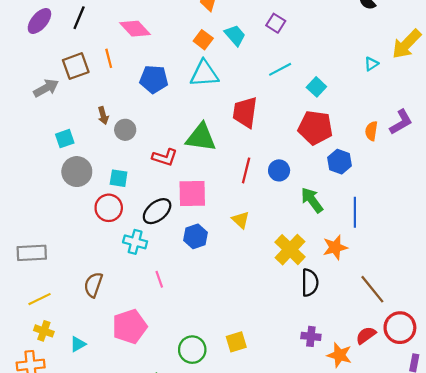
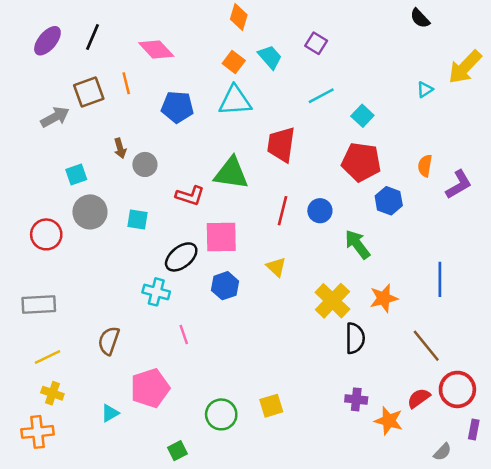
purple L-shape: (401, 122) -> (459, 184), moved
red circle: (109, 208) -> (46, 234), moved
blue line: (355, 212) -> (440, 279), moved
cyan triangle: (78, 344) -> (110, 413), moved

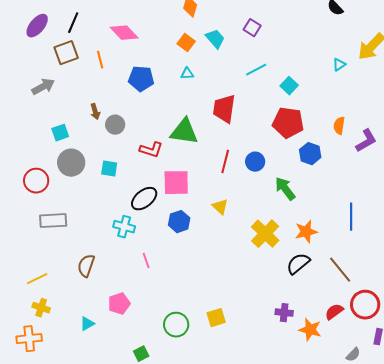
brown square: (89, 92) -> (66, 53), moved
cyan triangle: (235, 101) -> (187, 74), size x0.5
gray rectangle: (39, 304) -> (53, 221), moved
black semicircle: (355, 338) -> (298, 264), moved, turned -130
pink pentagon: (150, 388) -> (119, 304), size x0.7

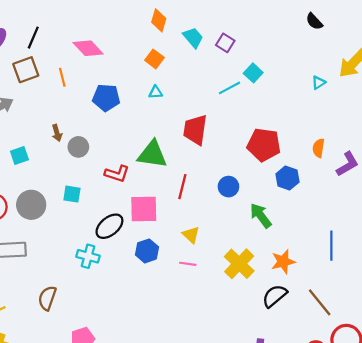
cyan trapezoid: (215, 39) -> (193, 38), moved
cyan square: (289, 86) -> (253, 73), moved
red line: (225, 162) -> (182, 187), moved
gray circle: (71, 163) -> (31, 205), moved
pink line: (146, 261) -> (188, 264), moved, turned -63

